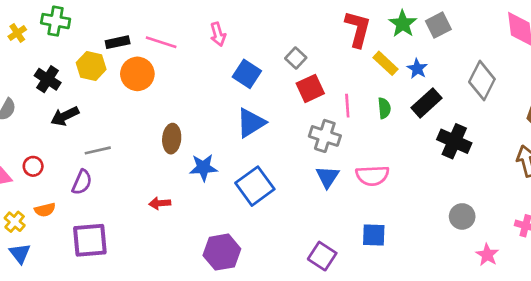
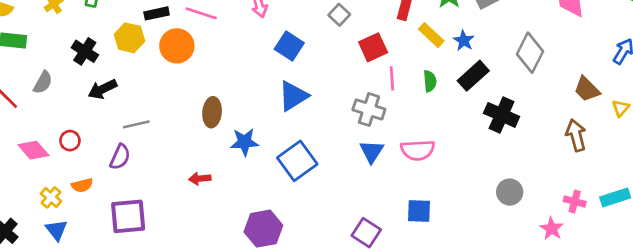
gray square: (296, 58) -> (339, 15), moved
red square: (310, 88) -> (373, 47), moved
pink star: (487, 255) -> (552, 229), moved

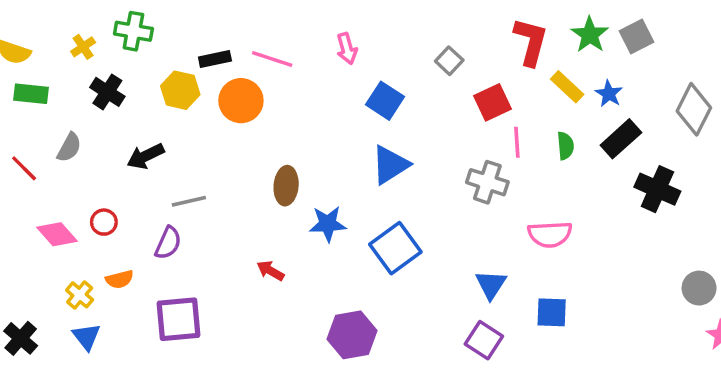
black cross: (85, 51) -> (107, 92), moved
blue triangle: (372, 151) -> (491, 285), moved
red arrow: (200, 178) -> (270, 271), turned 35
gray circle: (510, 192) -> (699, 288), moved

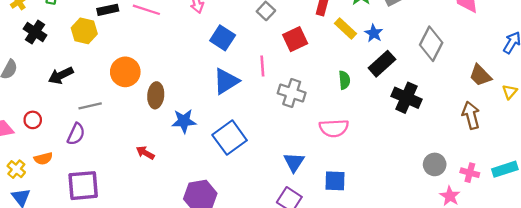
orange circle: (241, 101) -> (125, 72), moved
pink line: (517, 142) -> (262, 66), moved
green semicircle: (565, 146) -> (344, 80), moved

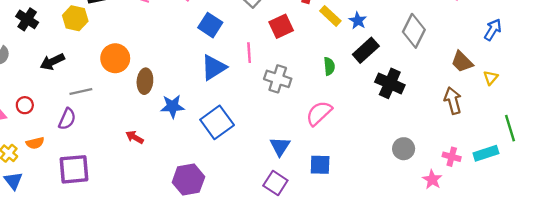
pink semicircle: (334, 128) -> (319, 113), turned 140
gray circle: (435, 164) -> (404, 149), moved

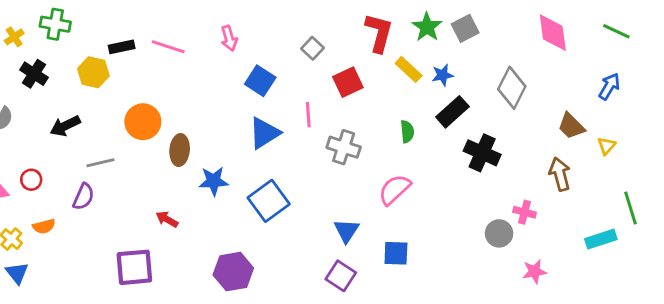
blue star: (358, 21) -> (443, 75), turned 30
pink cross: (452, 157) -> (525, 212), moved
purple square: (74, 169) -> (134, 267), moved
pink star: (432, 180) -> (534, 272), turned 30

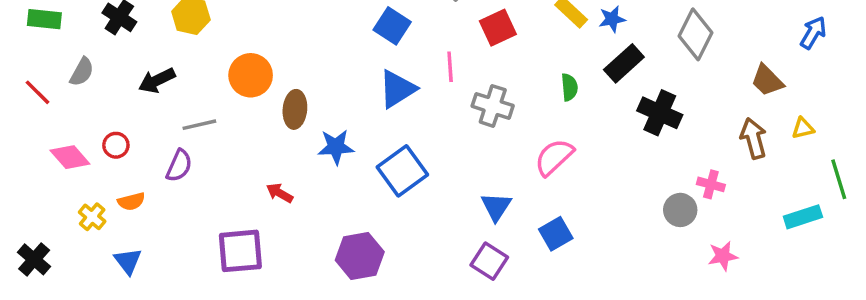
yellow triangle: (607, 146) -> (803, 128), moved, turned 36
blue square: (396, 253) -> (556, 234), turned -32
blue triangle: (17, 273) -> (128, 261), moved

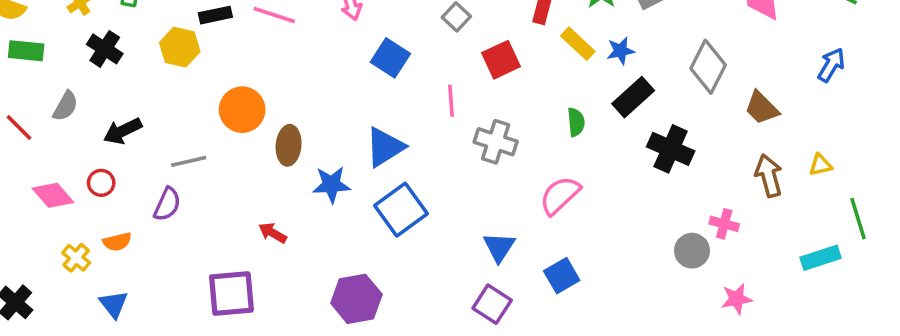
black arrow: (157, 80) -> (123, 131), moved
brown trapezoid: (767, 80) -> (762, 108), moved
blue triangle: (397, 89) -> (385, 147), moved

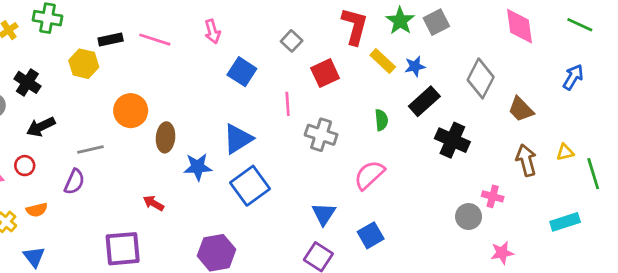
black cross: (105, 49) -> (27, 82), moved
green line: (858, 219) -> (593, 174), moved

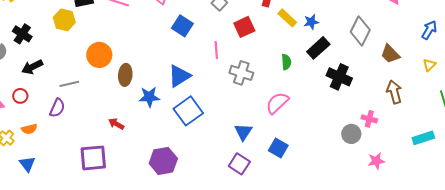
yellow triangle: (565, 152) -> (429, 65), moved, turned -32
blue square: (371, 235) -> (278, 148), turned -30

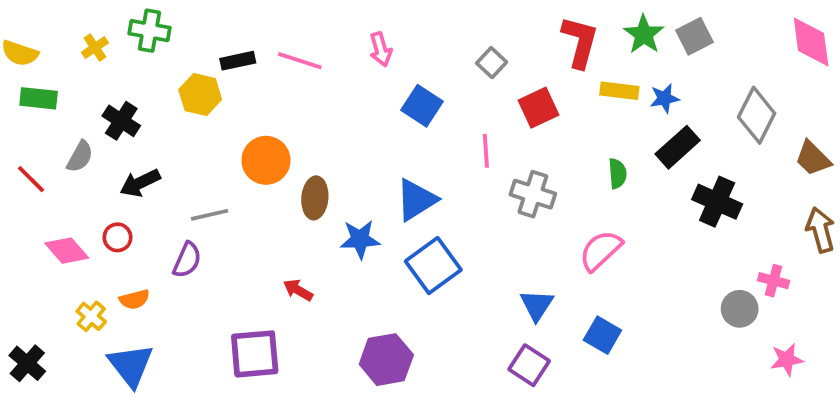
yellow rectangle: (287, 18) -> (619, 91), turned -36
blue triangle: (27, 164) -> (131, 365), size x1.5

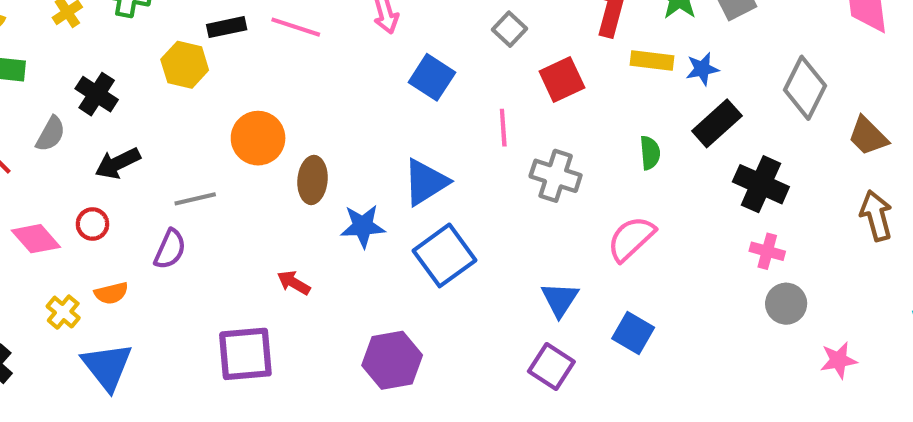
pink cross: (773, 281) -> (767, 251), moved

